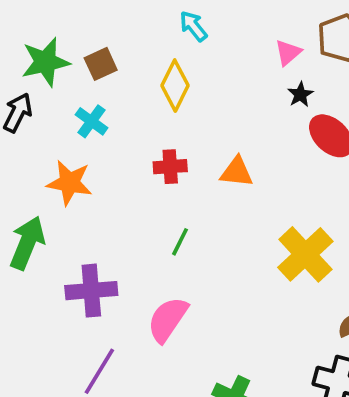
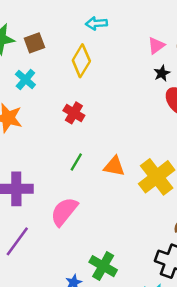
cyan arrow: (193, 26) -> (96, 23), turned -60
red cross: (170, 167) -> (74, 113), turned 30
orange triangle: (237, 172) -> (114, 166), moved

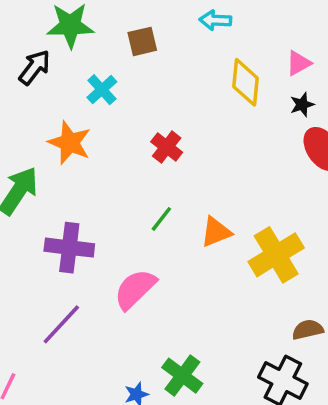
brown square: (34, 43) -> (142, 41), moved
yellow diamond: (81, 61) -> (245, 82), moved, turned -32
orange triangle: (114, 166) -> (216, 232), turned -40

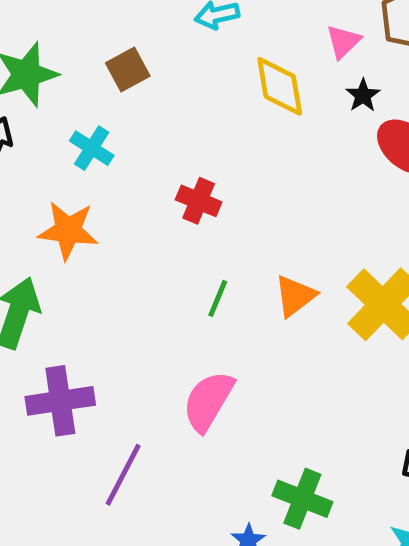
purple cross: (69, 248) -> (60, 401), moved

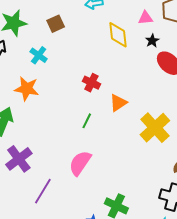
pink triangle: (343, 41) -> (145, 18), turned 35
red cross: (199, 201) -> (91, 83), moved
orange triangle: (295, 296) -> (118, 103), moved
purple cross: (60, 401) -> (19, 159), turned -32

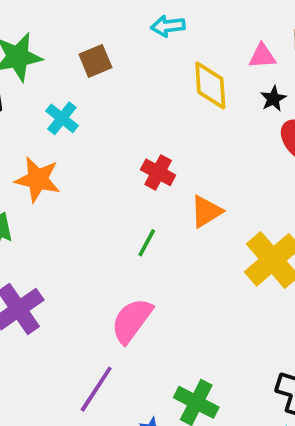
purple line: (43, 191) -> (96, 389), moved

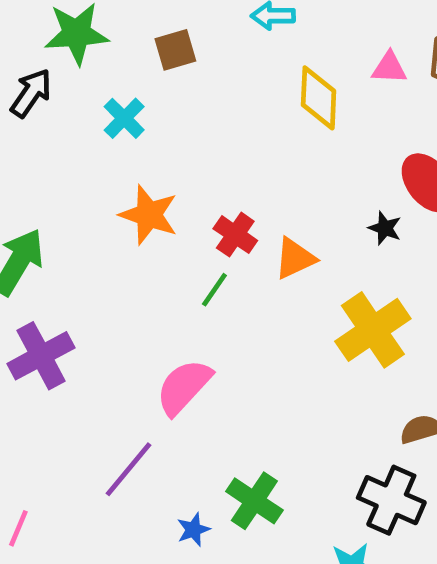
black star: (273, 99) -> (385, 228), moved, turned -30
red cross: (158, 172) -> (235, 235), moved
orange star: (38, 179) -> (149, 215), moved

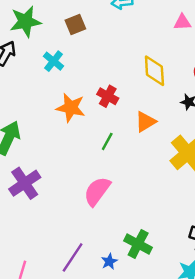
yellow diamond: (319, 98) -> (154, 71), moved
red cross: (235, 235) -> (108, 96), moved
purple line: (129, 469) -> (73, 257), moved

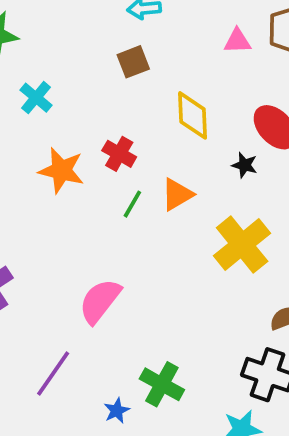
brown square: (75, 25) -> (133, 62), moved
green line: (107, 141) -> (132, 204), moved
purple line: (73, 257) -> (53, 373), moved

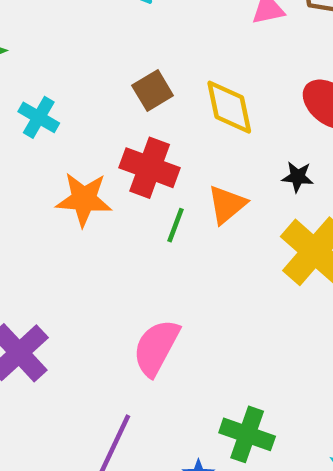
brown square: (133, 62) -> (153, 91), moved
red cross: (119, 154) -> (150, 168), size x1.4
black star: (245, 165) -> (298, 177), moved

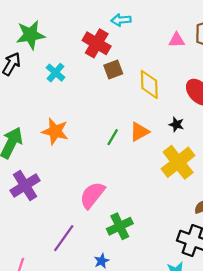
red cross: (150, 168) -> (97, 43), moved
orange star: (84, 199) -> (55, 131), moved
green cross: (247, 434) -> (120, 226), moved, turned 35

